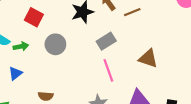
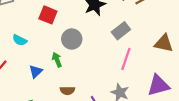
green arrow: (21, 46) -> (57, 60), moved, turned -96
pink line: (108, 70) -> (126, 59), turned 45

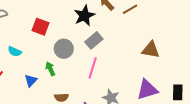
gray rectangle: (121, 31) -> (94, 40), moved
pink line: (126, 59) -> (93, 68), moved

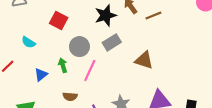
brown triangle: (151, 50) -> (144, 60), moved
pink line: (93, 68) -> (90, 71), moved

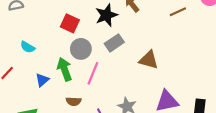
brown line: (153, 15) -> (178, 12), moved
red square: (59, 21) -> (70, 23), moved
green arrow: (63, 65) -> (64, 69), size x1.5

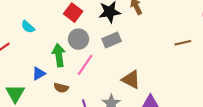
brown line: (178, 12) -> (183, 43), moved
brown triangle: (149, 60) -> (131, 80), moved
blue triangle: (42, 80) -> (39, 74), moved

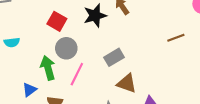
cyan semicircle: (28, 27) -> (12, 42), turned -40
gray rectangle: (112, 40) -> (114, 57), moved

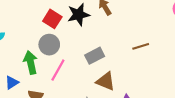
red square: (57, 21) -> (52, 19), moved
brown line: (176, 38) -> (141, 46), moved

